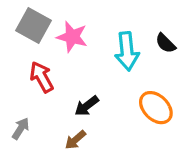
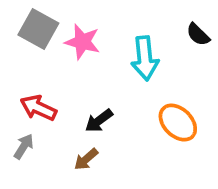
black semicircle: (166, 43) -> (198, 34), moved
red arrow: (42, 77) -> (38, 108), moved, turned -36

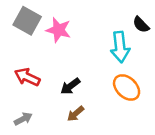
cyan arrow: (145, 58) -> (120, 47), moved
gray arrow: (24, 146) -> (23, 119), moved, turned 30
brown arrow: (86, 159) -> (76, 114), moved

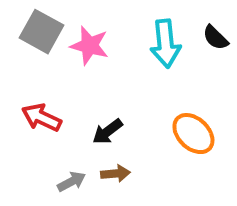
cyan arrow: (120, 47) -> (165, 44), moved
brown arrow: (76, 114) -> (116, 174), turned -144
gray arrow: (23, 119) -> (72, 182), moved

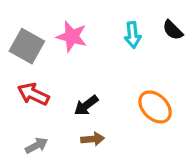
gray square: (42, 32) -> (27, 46), moved
cyan arrow: (165, 44) -> (133, 35), size x0.7
gray arrow: (72, 182) -> (37, 145), moved

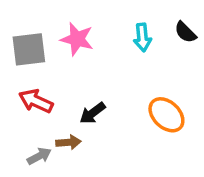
gray square: (27, 46) -> (29, 49), turned -36
brown arrow: (93, 139) -> (68, 142), moved

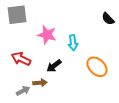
cyan arrow: (142, 37) -> (73, 43), moved
pink star: (77, 39) -> (47, 35), moved
gray square: (29, 49) -> (17, 15), moved

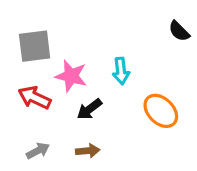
gray square: (17, 15) -> (35, 46), moved
pink star: (47, 35) -> (71, 76), moved
brown arrow: (40, 83) -> (88, 151), moved

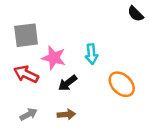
black semicircle: (179, 31) -> (135, 14), moved

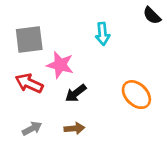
cyan arrow: (91, 54) -> (103, 34), moved

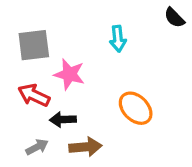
black arrow: (76, 93) -> (63, 120), moved, turned 35
orange ellipse: (136, 95) -> (136, 108), moved
brown arrow: (74, 128) -> (85, 147), size x1.4

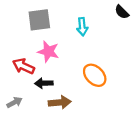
gray square: (34, 45) -> (39, 20), moved
gray arrow: (37, 147) -> (14, 102), moved

